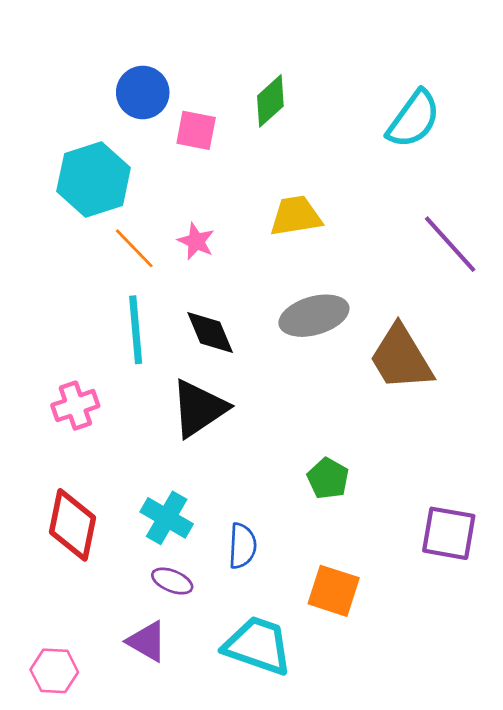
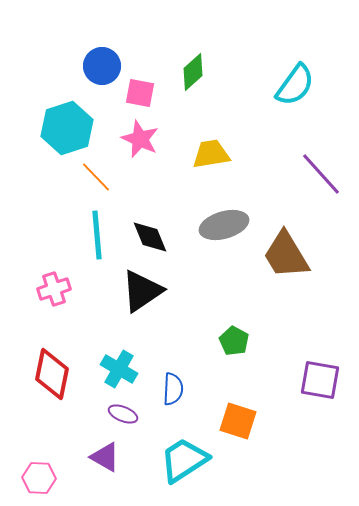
pink star: (196, 241) -> (140, 139), moved, size x1.4
cyan trapezoid: (258, 646) -> (184, 460), turned -52

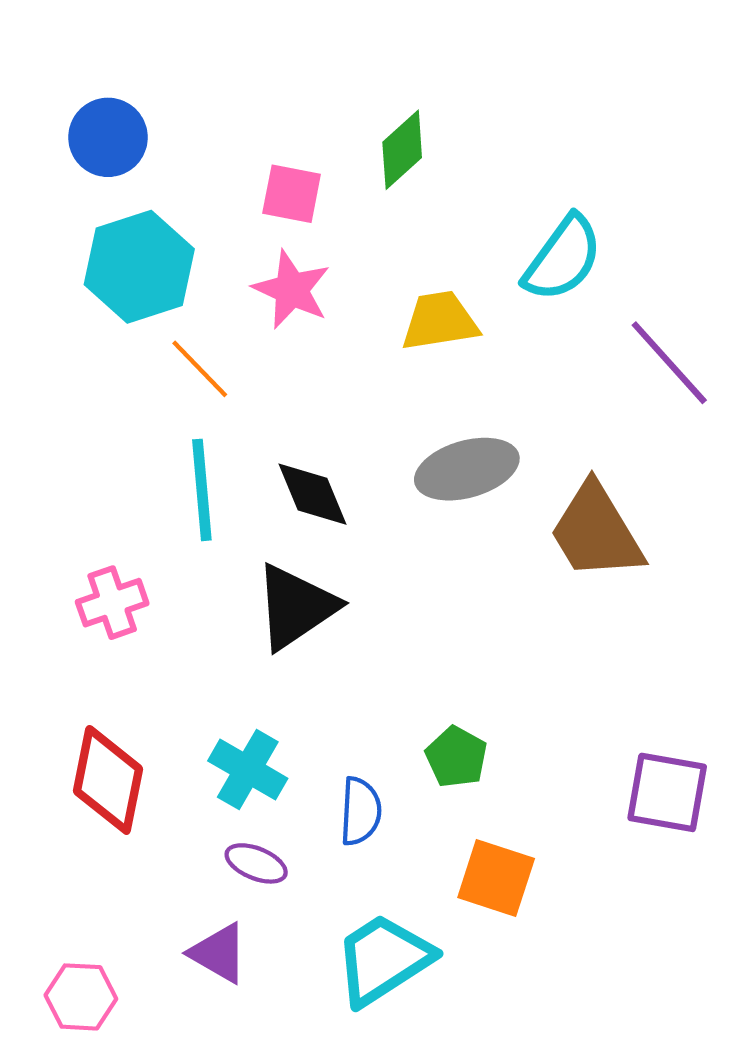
blue circle: (102, 66) -> (108, 137), moved
cyan semicircle: (295, 85) -> (563, 258), moved
green pentagon: (234, 341) -> (456, 757), moved

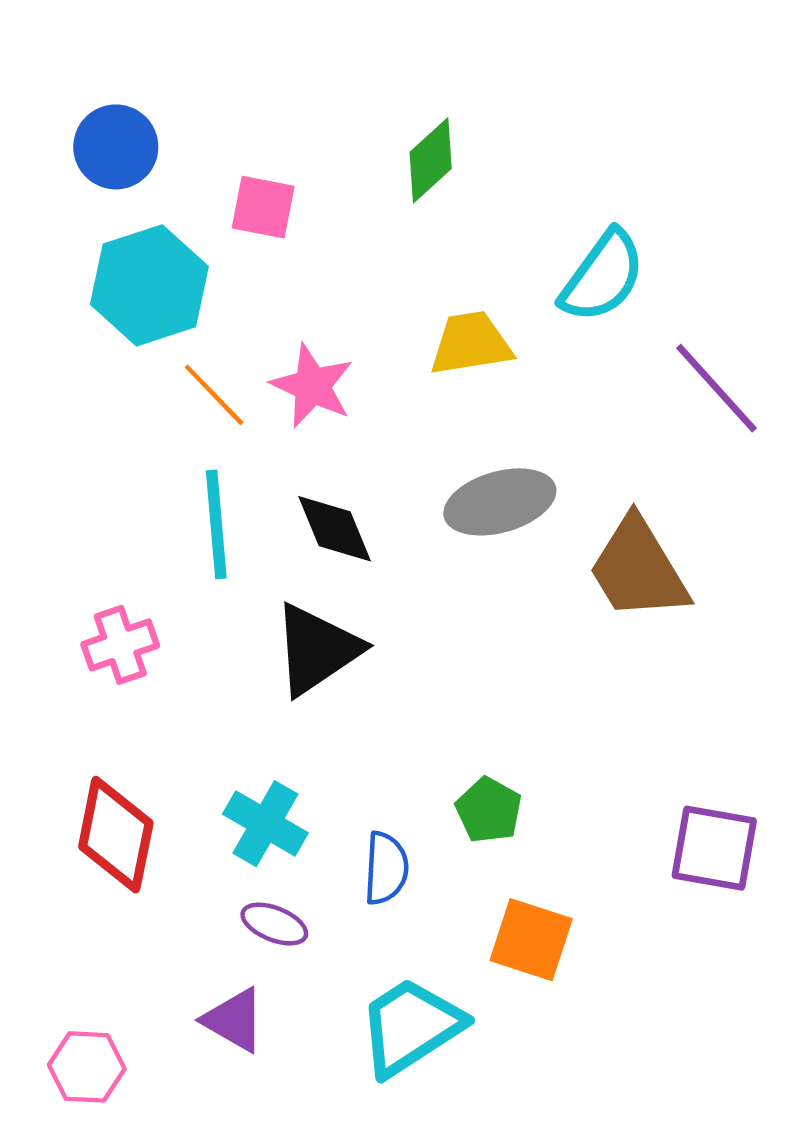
pink square: (292, 194) -> (263, 207), moved
pink star: (292, 290) -> (312, 386), moved

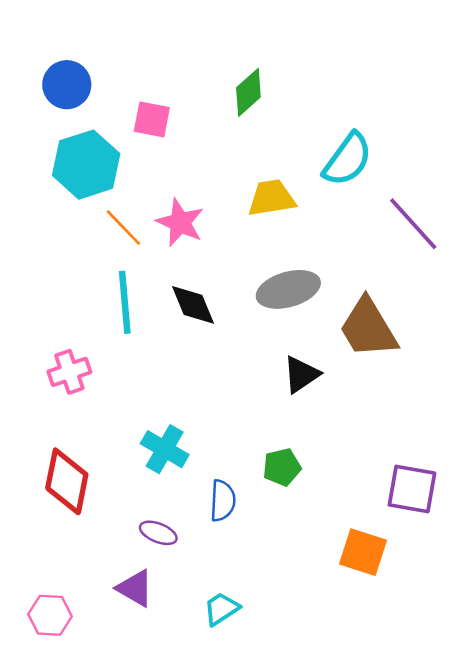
black triangle: (317, 649) -> (301, 374), moved, size x0.7
green pentagon: (489, 810) -> (282, 467), turned 30
cyan cross: (265, 824) -> (165, 449), moved
orange square: (531, 940) -> (363, 552), moved
cyan trapezoid: (411, 1027) -> (221, 609), moved, size x0.6

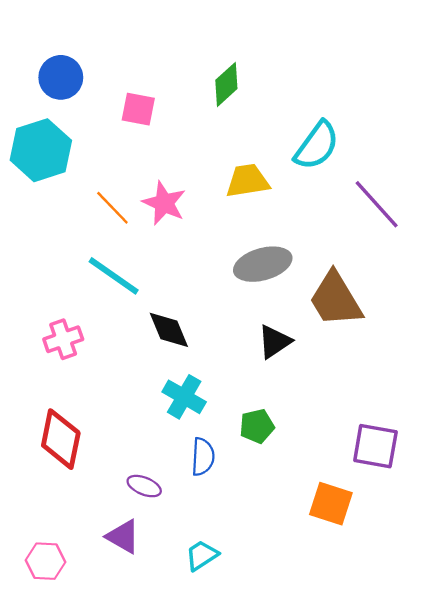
cyan hexagon: (86, 165) -> (41, 150), moved
cyan line: (125, 302) -> (114, 276), turned -50
black diamond: (193, 305) -> (169, 330), moved
cyan cross: (165, 449) -> (184, 397), moved

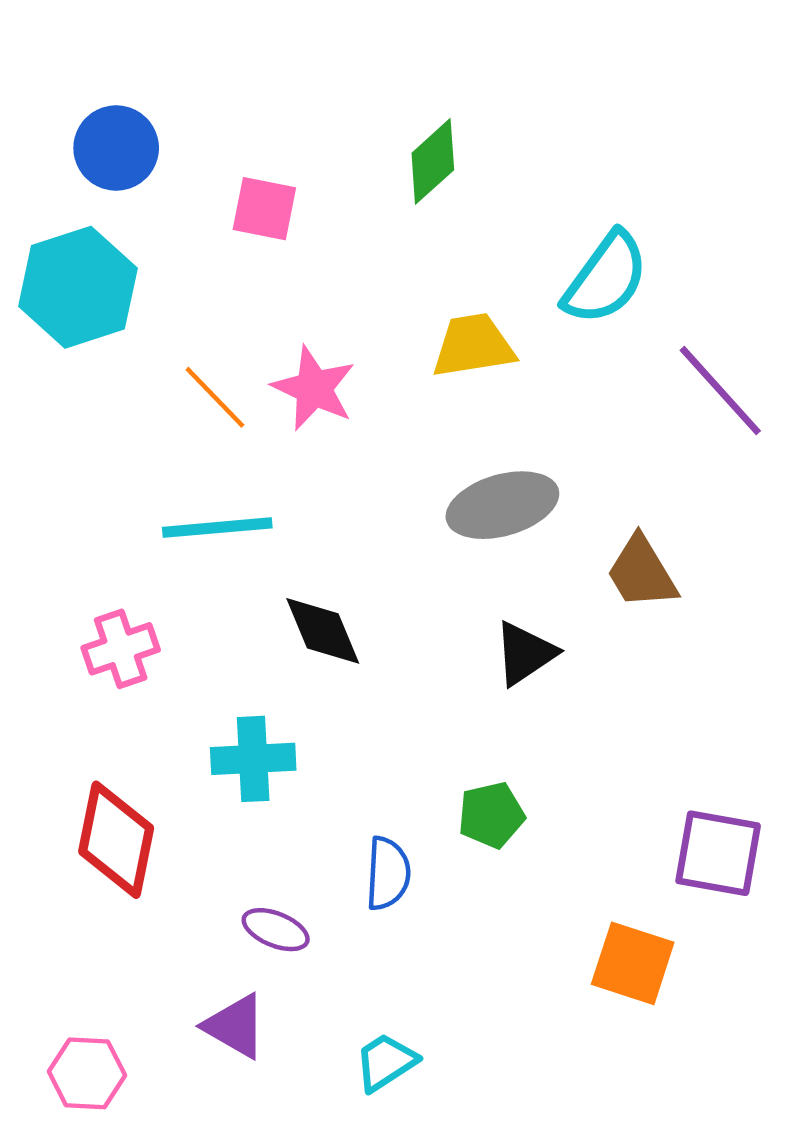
cyan line: (114, 276) -> (217, 528), turned -40
brown trapezoid: (336, 299) -> (642, 572), size x0.7
cyan cross: (184, 397) -> (253, 759), moved, turned -33

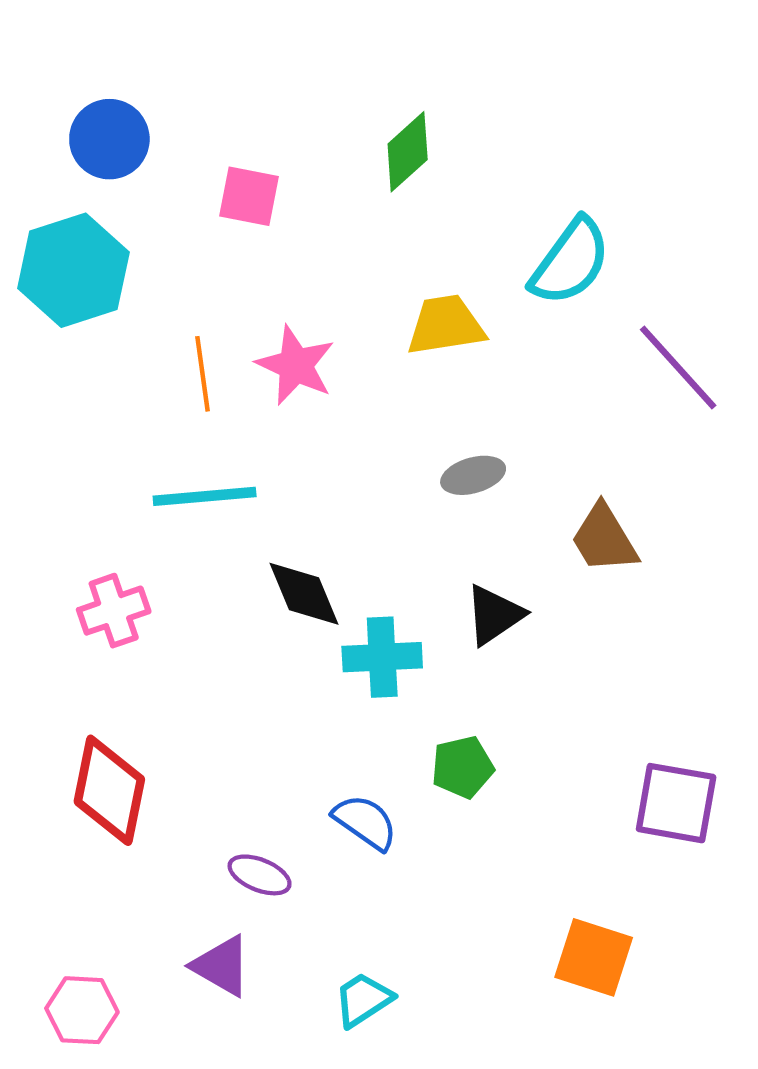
orange line: (215, 397) -> (202, 374), turned 36
gray ellipse: (502, 505) -> (473, 475), size x0.6
cyan cross: (253, 759) -> (382, 657), moved
blue semicircle: (388, 873) -> (365, 822), turned -58
orange square: (633, 963) -> (594, 957), moved

